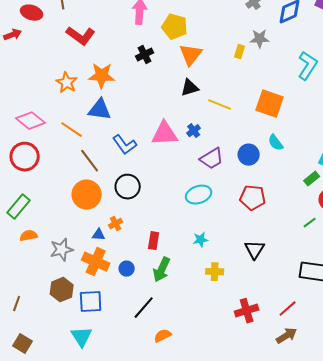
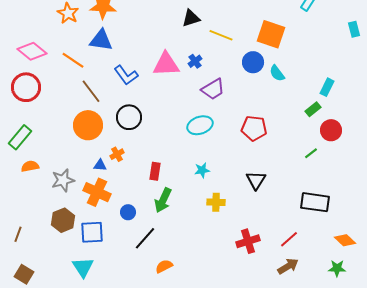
blue circle: (249, 155) -> (253, 62), moved
blue circle: (127, 269) -> (128, 212), moved

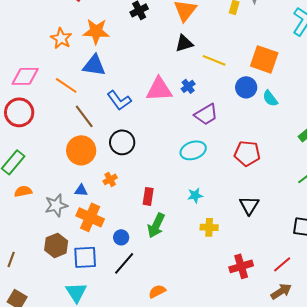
pink diamond: (32, 51) -> (25, 76), turned -40
blue triangle: (100, 165) -> (81, 190), moved
black line: (145, 238) -> (124, 263), moved

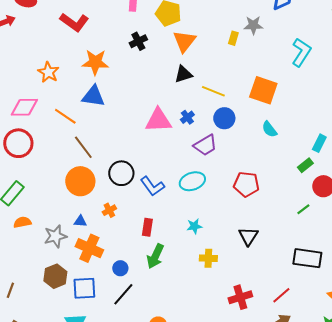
orange star: (61, 38) -> (48, 72), moved
blue circle: (246, 87) -> (224, 118), moved
blue L-shape: (119, 100) -> (152, 186), moved

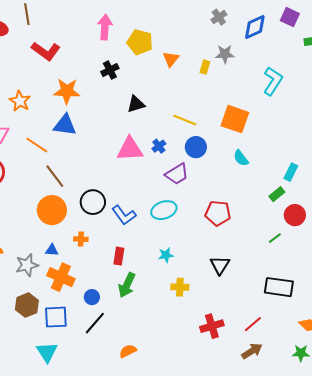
orange triangle: (184, 41) -> (171, 59), moved, size x0.7
black triangle: (183, 74) -> (136, 104), moved
orange cross: (109, 210) -> (81, 239), turned 32

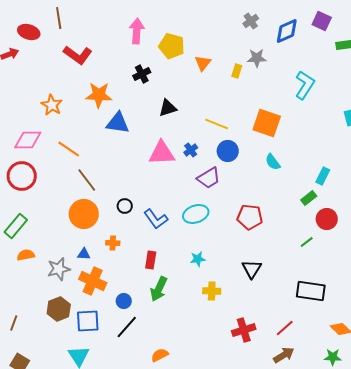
blue triangle: (65, 125) -> (118, 123), moved
black circle: (93, 202) -> (125, 206), size x0.6

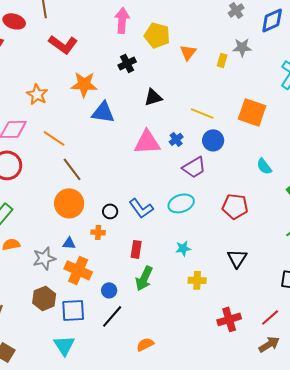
cyan semicircle: (273, 162) -> (264, 166), moved
black circle: (125, 206) -> (110, 211), moved

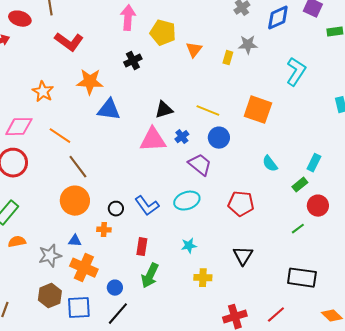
black triangle: (153, 97) -> (164, 110), moved
purple trapezoid: (194, 167) -> (200, 165), turned -110

